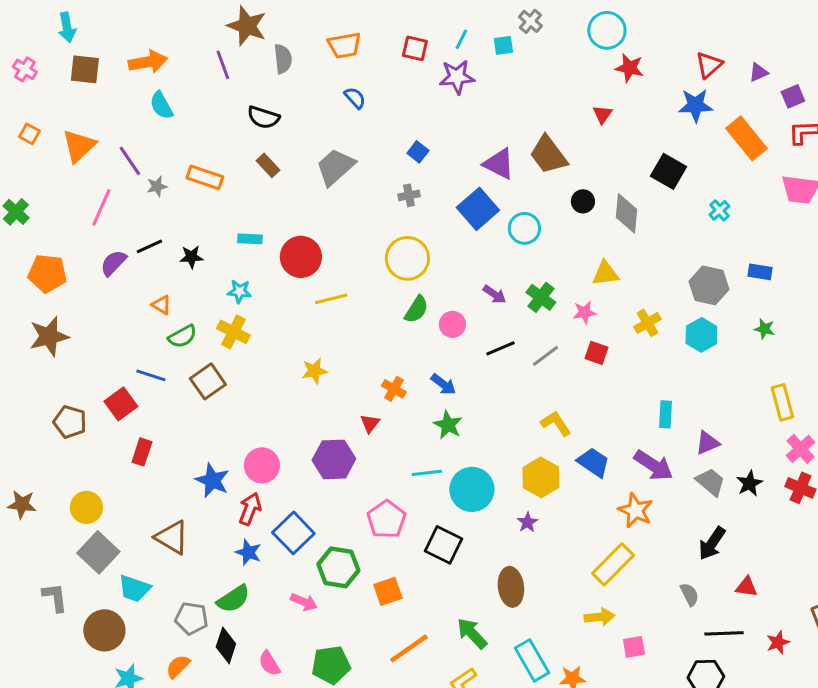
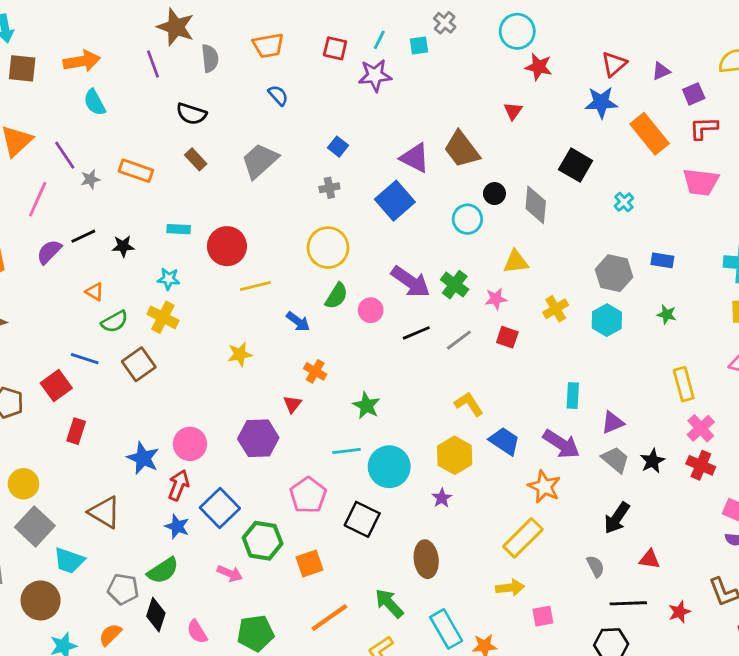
cyan circle: (524, 228) -> (467, 219), moved
purple arrow: (494, 294) -> (411, 282), size x1.8
blue arrow: (443, 384) -> (298, 322), moved

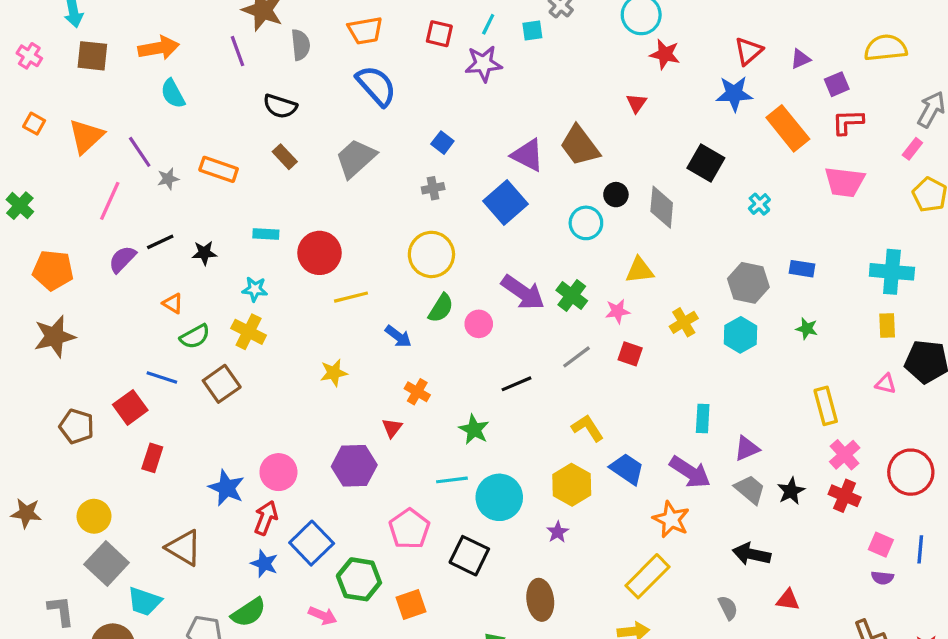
blue semicircle: (278, 95) -> (376, 86), size x1.8
black line: (416, 333) -> (517, 384), moved
black arrow: (617, 518) -> (752, 554), turned 68

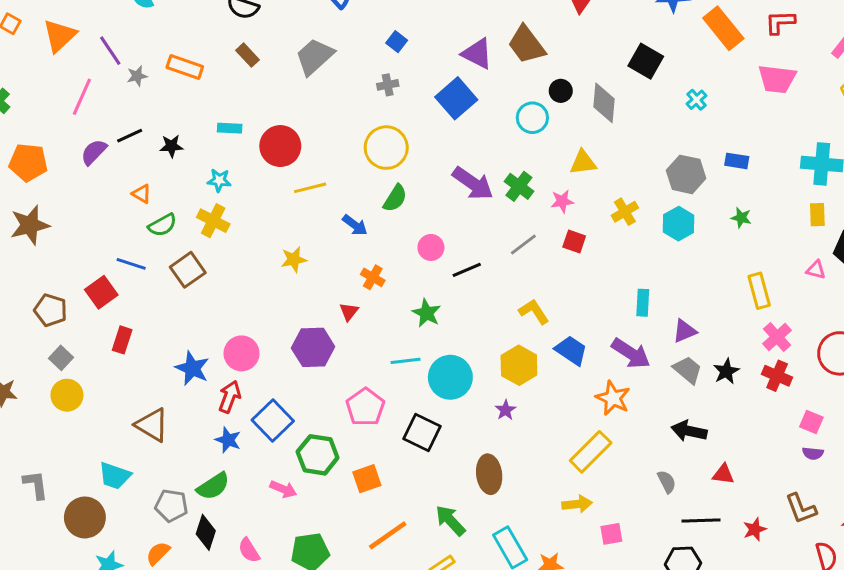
pink circle: (479, 324) -> (431, 247), moved
gray square: (107, 564) -> (61, 358), moved, size x0.6

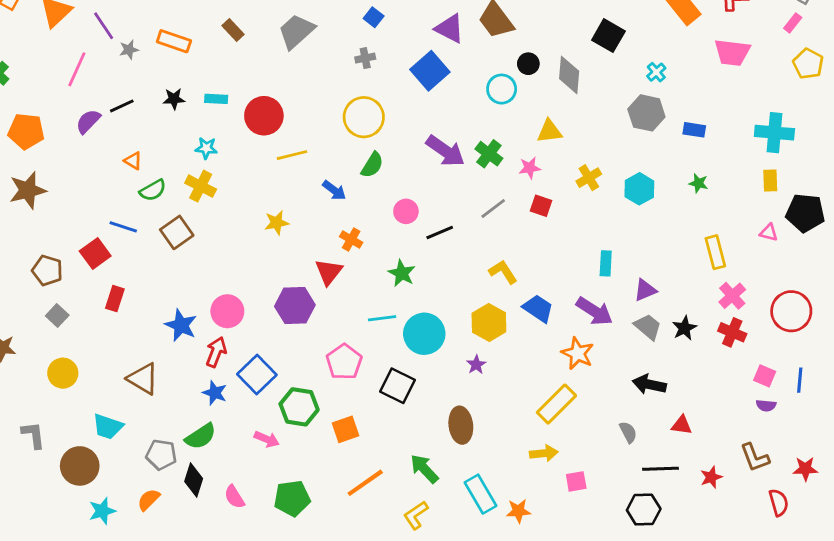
black star: (171, 146) -> (174, 99), moved
gray hexagon: (686, 174) -> (646, 113), moved
red triangle: (349, 312) -> (329, 272), size x1.5
yellow circle: (67, 395) -> (63, 373), moved

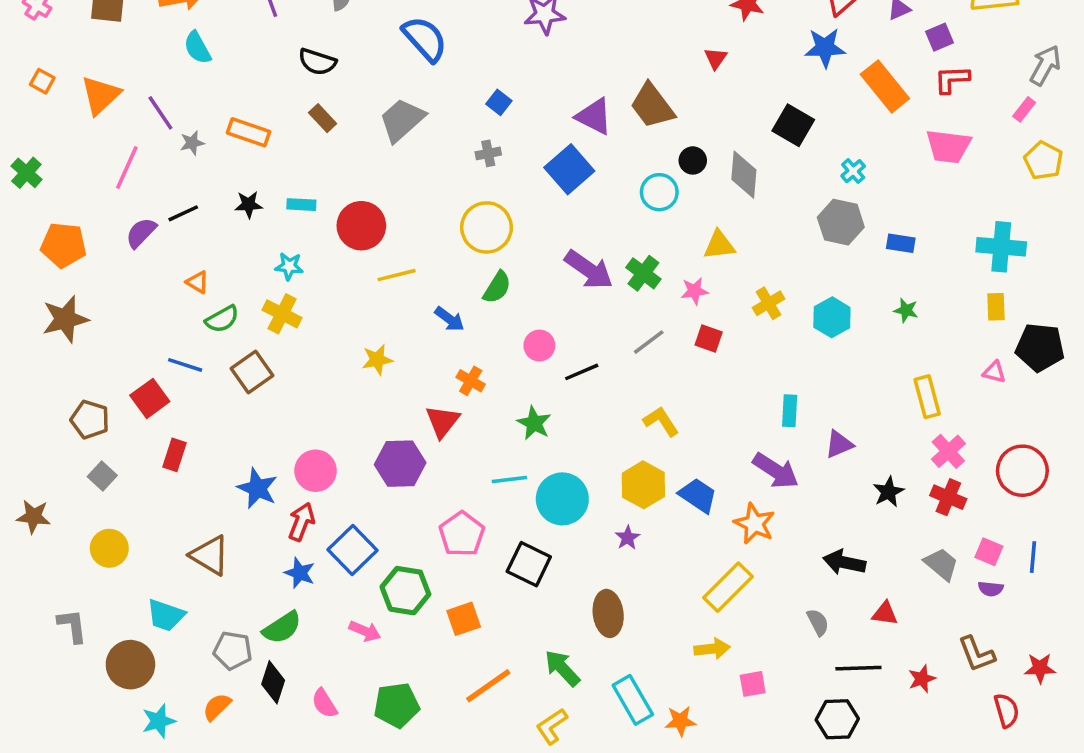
blue trapezoid: (538, 308) -> (698, 495), moved
gray trapezoid: (648, 327) -> (941, 564), moved

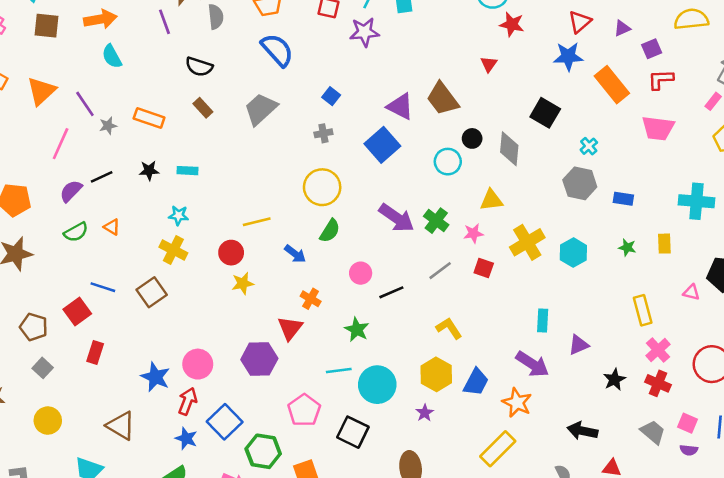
red circle: (361, 226) -> (231, 253), moved, size x0.7
yellow cross: (769, 303) -> (527, 242), size x1.5
yellow rectangle: (996, 307) -> (664, 244), moved
green semicircle: (222, 319) -> (76, 232), moved
blue trapezoid: (698, 495) -> (476, 382), turned 84

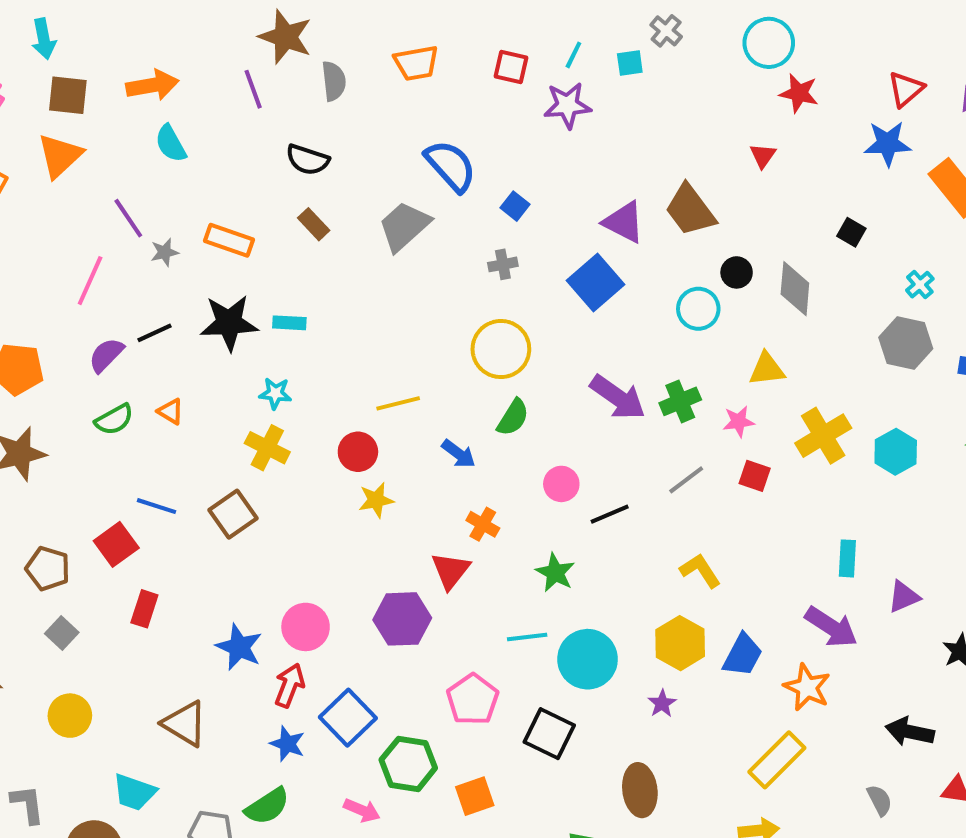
blue semicircle: (277, 50) -> (451, 166), moved
orange triangle: (41, 91) -> (60, 156), moved
black square: (545, 113) -> (851, 232), size x0.6
black star: (149, 171) -> (229, 323), size x1.8
green cross: (436, 221) -> (680, 401), turned 30

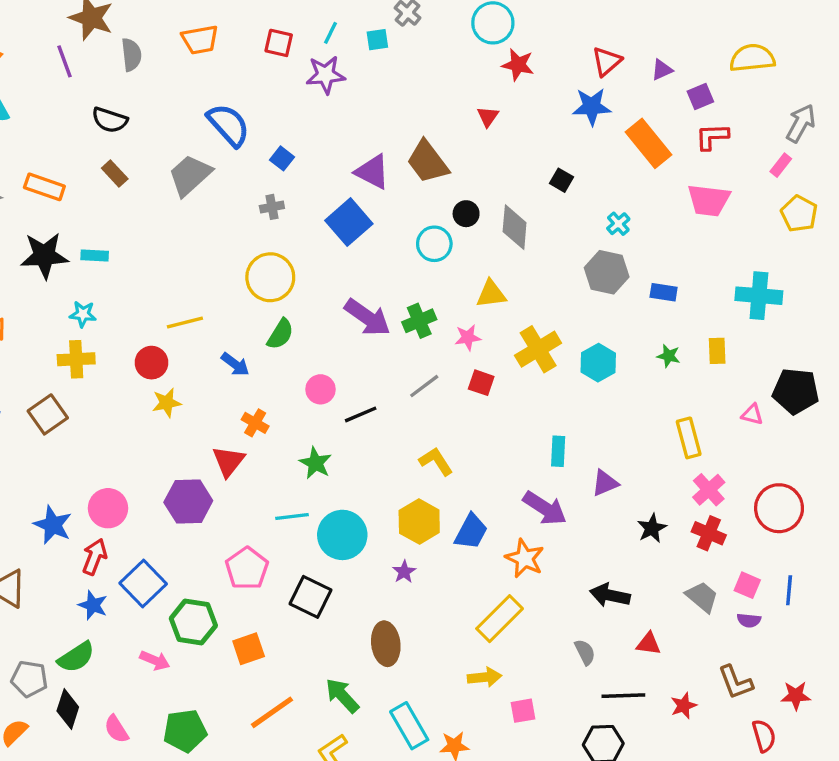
yellow cross: (267, 448) -> (76, 359), turned -30

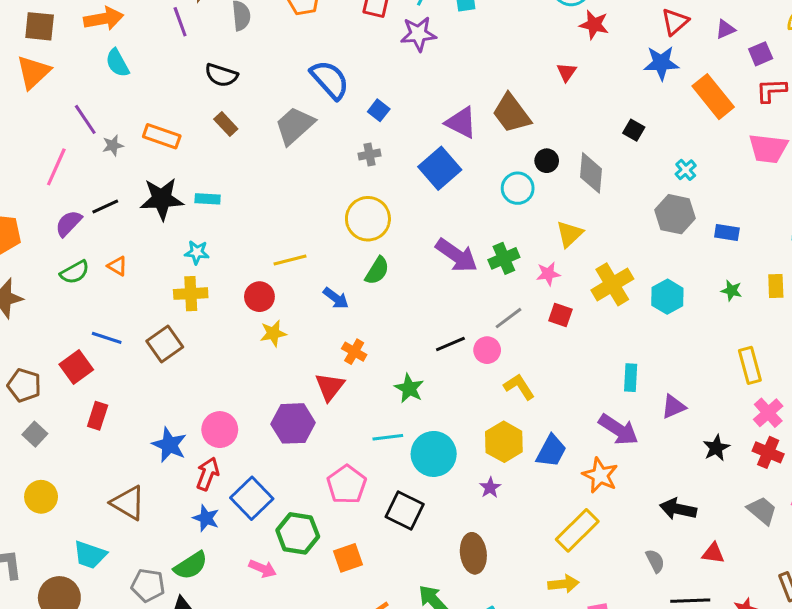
yellow triangle: (491, 294) -> (570, 234), turned -36
pink circle: (321, 389) -> (487, 350), moved

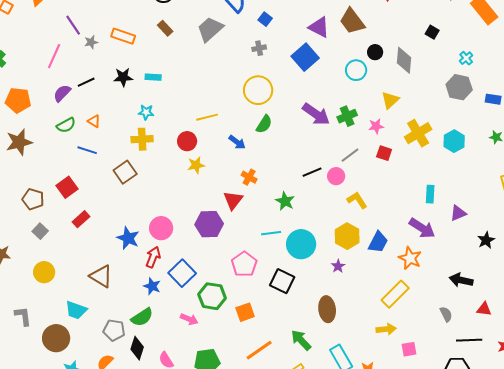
black star: (162, 199) -> (123, 77), size x0.7
blue line: (107, 338) -> (87, 150), moved
red rectangle: (98, 416) -> (81, 219), turned 30

